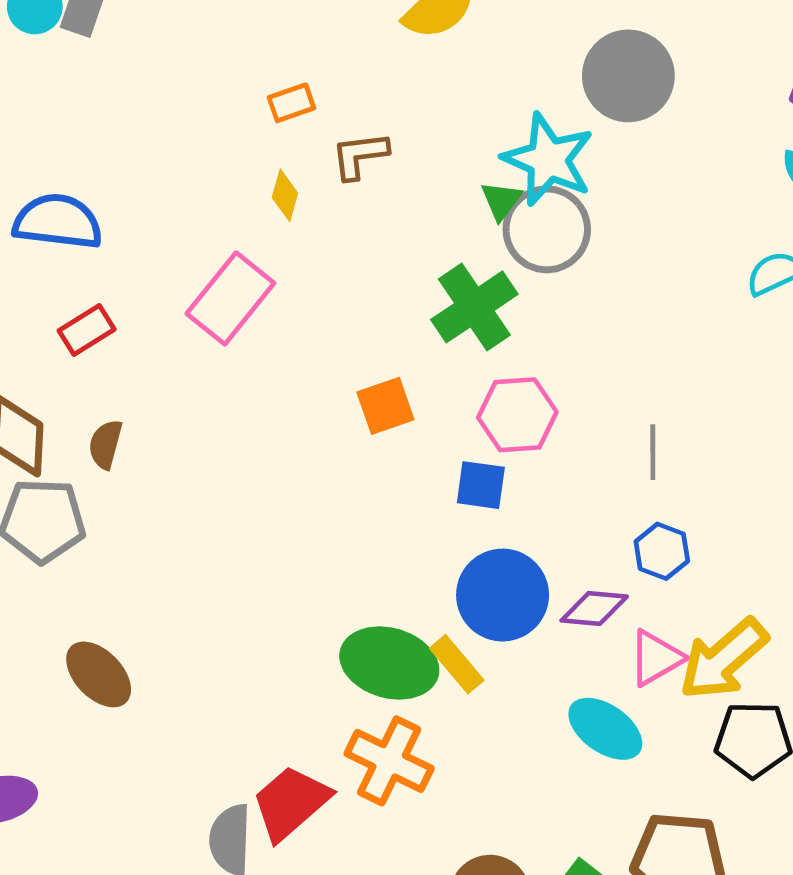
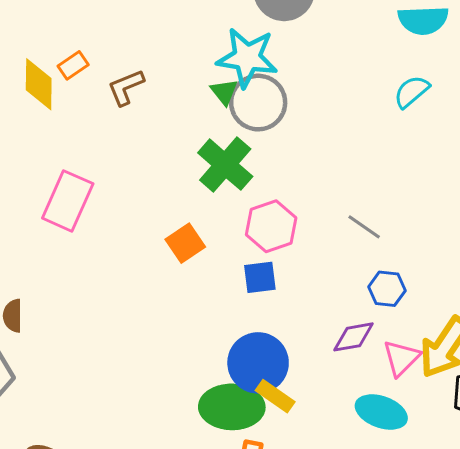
yellow diamond: (285, 195) -> (39, 84), moved, size x1.6
gray line: (653, 452) -> (364, 227), turned -40
blue circle: (503, 595) -> (258, 363), moved

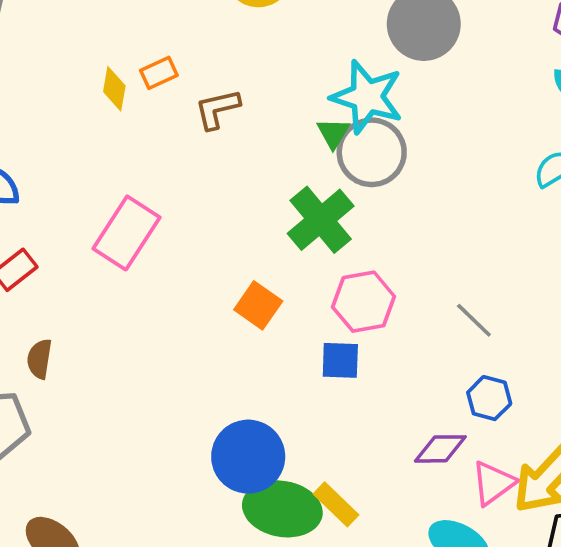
yellow diamond: (39, 84) -> (114, 89), size x0.7
orange square: (185, 243) -> (258, 305), turned -30
blue circle: (258, 363) -> (248, 457), moved

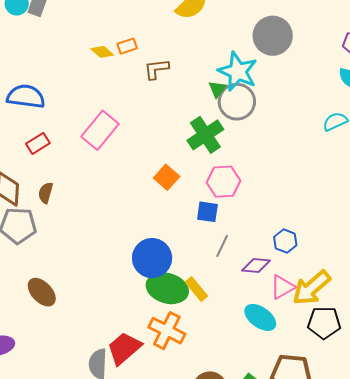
yellow diamond: (114, 89) -> (102, 52), turned -65
gray line: (474, 320) -> (222, 246), moved, turned 65

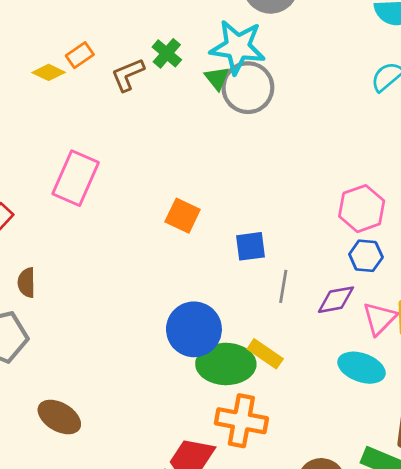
green cross: (205, 135) -> (167, 53), moved, size x0.6
pink hexagon: (223, 182) -> (362, 209), moved

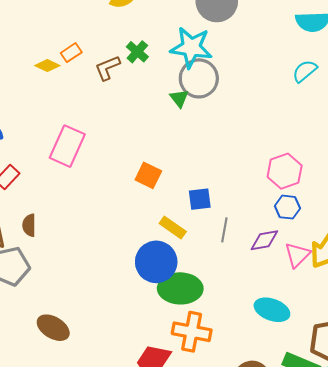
green triangle: (217, 78) -> (179, 98), moved
yellow rectangle: (265, 354) -> (173, 227), moved
cyan ellipse: (362, 368) -> (272, 310), moved

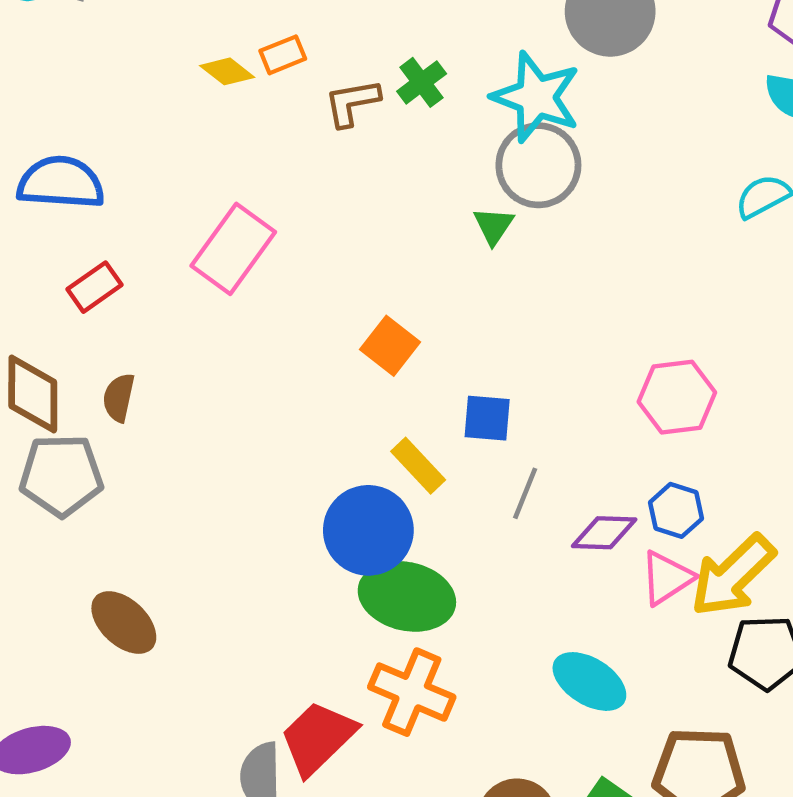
green triangle: (179, 98) -> (493, 226), moved
blue hexagon: (287, 207) -> (676, 510), moved

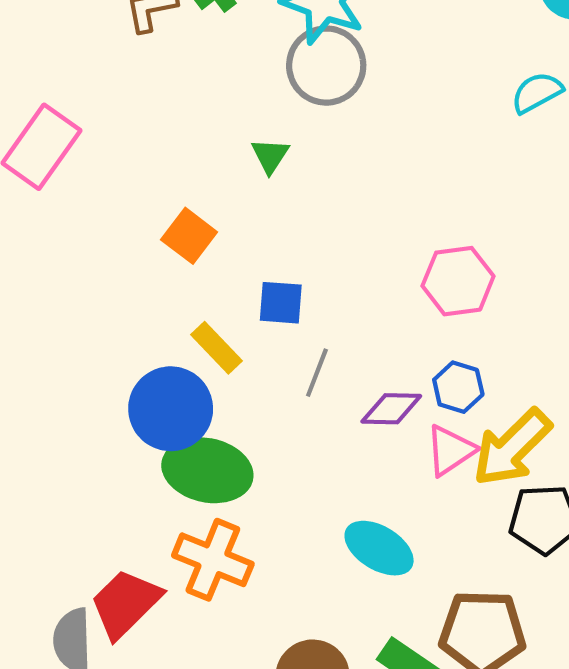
green triangle: (493, 226) -> (270, 156), moved

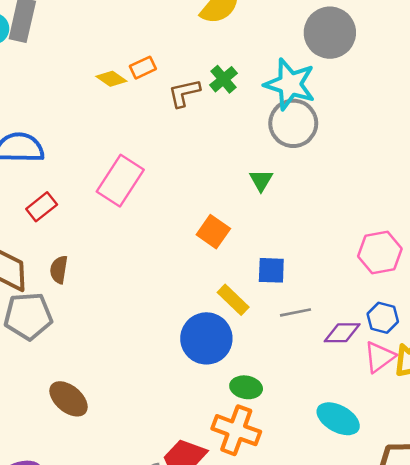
gray line: (317, 373) -> (295, 312), turned 60
green ellipse: (207, 470) -> (246, 387), moved, size x0.6

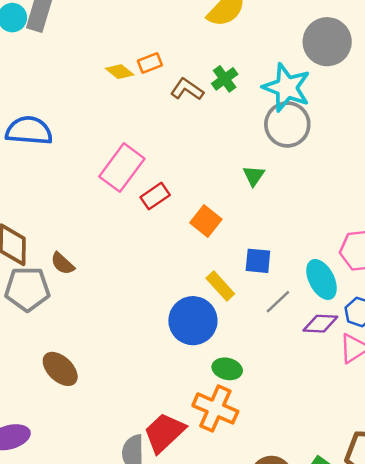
brown L-shape: (184, 93) -> (187, 89), turned 44
red rectangle: (42, 207) -> (155, 196), moved
brown semicircle: (59, 270) -> (62, 264), moved, turned -60
gray line: (295, 312) -> (278, 302), turned -36
cyan ellipse: (338, 419) -> (322, 279), moved, turned 30

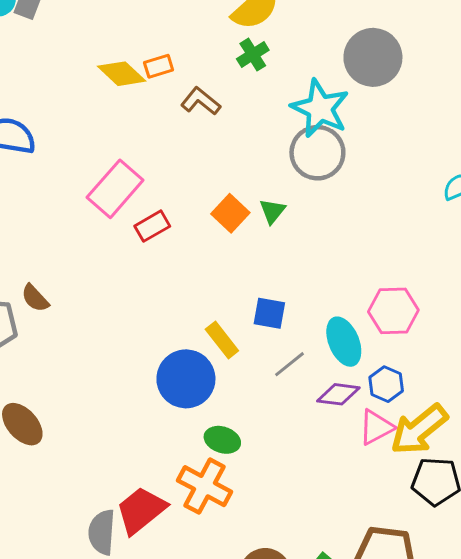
yellow diamond: (120, 72) -> (122, 74), size x1.4
green cross: (225, 79) -> (253, 55), moved
orange square: (206, 221) -> (230, 213), moved

